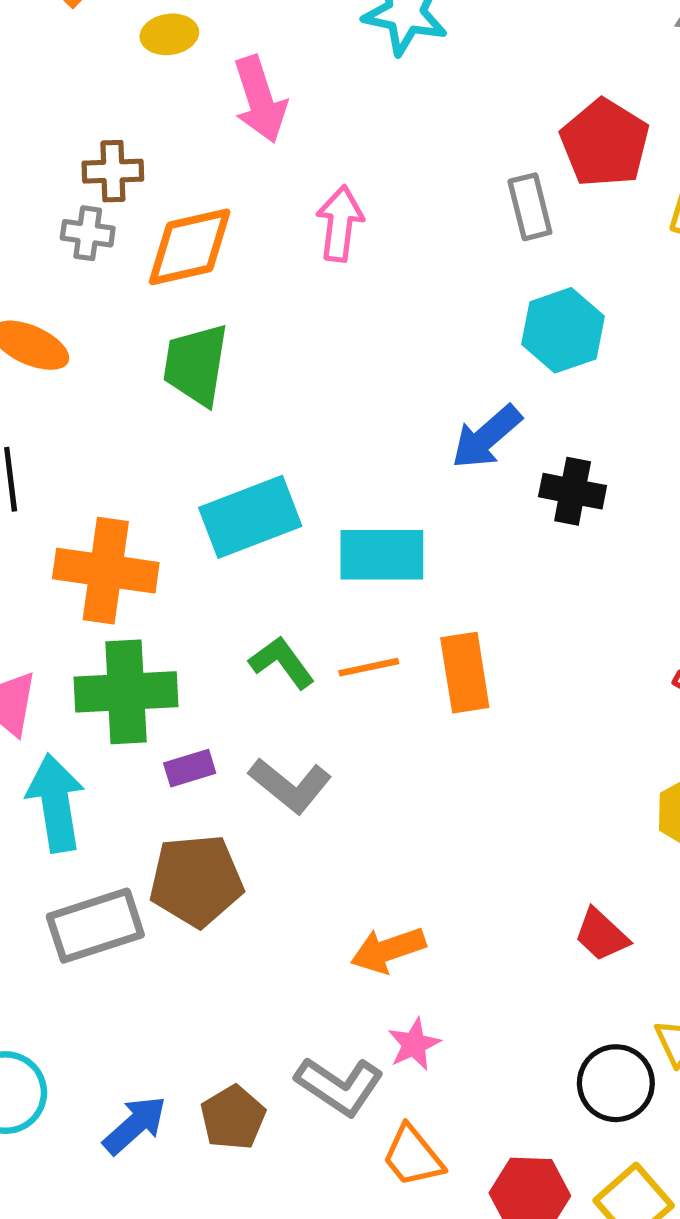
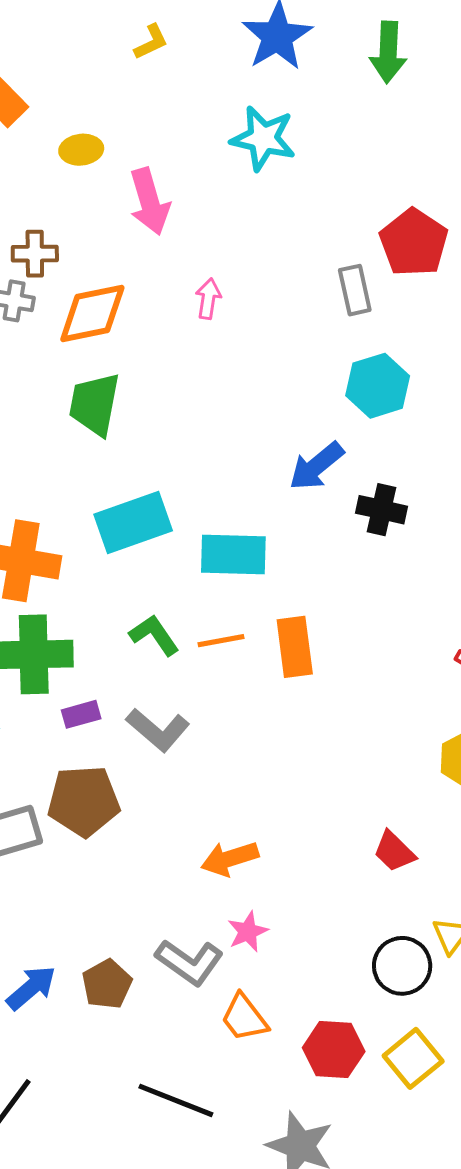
pink arrow: (340, 223) -> (208, 299), size x0.7

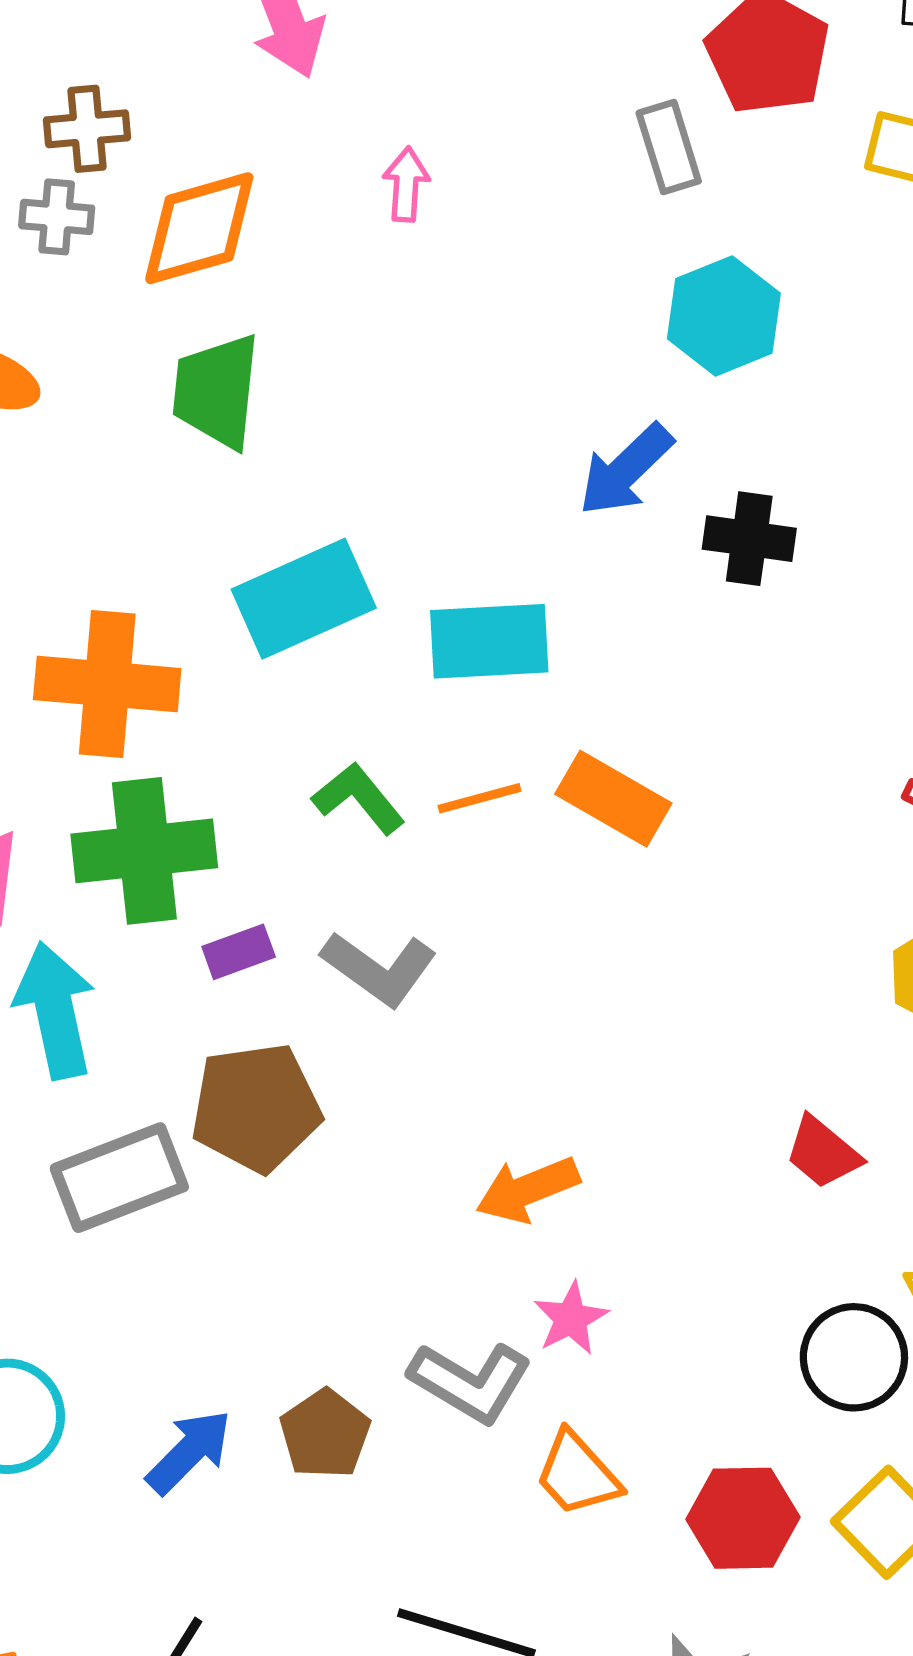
orange rectangle: (295, 647) -> (613, 799), turned -48

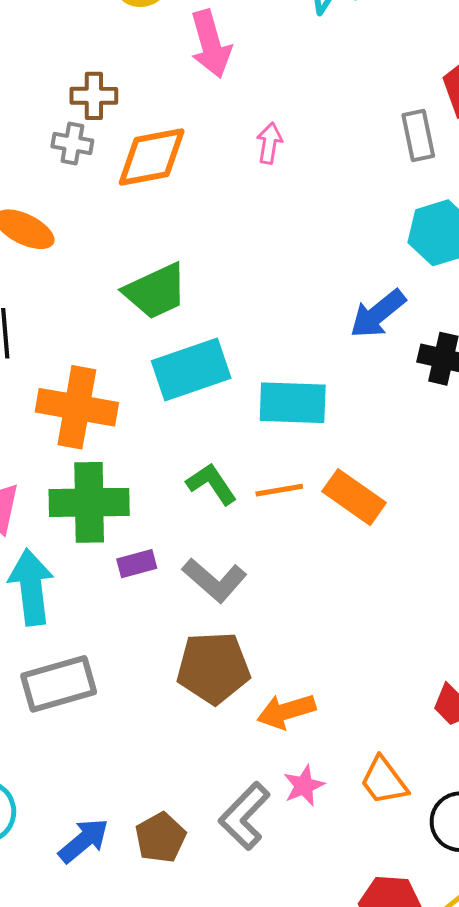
green trapezoid: (217, 391) -> (156, 291), moved, turned -126
brown pentagon: (256, 1107) -> (213, 668), moved
gray L-shape: (470, 1382) -> (244, 816), turned 98
orange trapezoid: (577, 1474) -> (384, 781), moved

